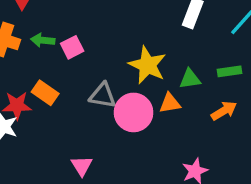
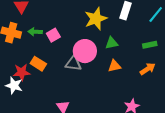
yellow star: (147, 65) -> (96, 19), moved, turned 30
green triangle: (190, 79) -> (112, 43), moved
pink circle: (134, 112) -> (85, 51), moved

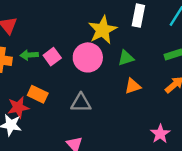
pink circle: (85, 51) -> (88, 57), moved
gray triangle: (73, 63) -> (81, 103), moved

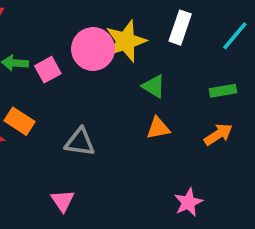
pink circle: (88, 57) -> (93, 49), moved
green triangle: (126, 58) -> (154, 86), turned 42

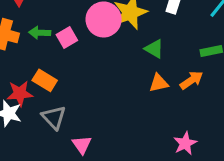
orange arrow: (218, 134) -> (191, 80), moved
gray triangle: (80, 142) -> (54, 117), moved, turned 40

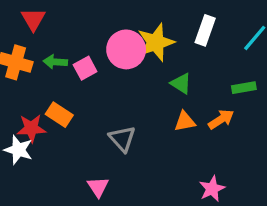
gray triangle: (54, 117) -> (122, 139), moved

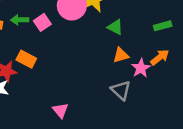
orange arrow: (221, 119) -> (160, 57), moved
gray triangle: (122, 139) -> (121, 90), moved
pink star: (212, 189) -> (141, 68), moved

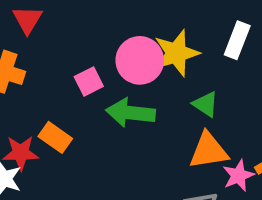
green arrow: (20, 20) -> (131, 113), moved, size x1.6
orange triangle: (121, 55) -> (209, 151), size x1.5

